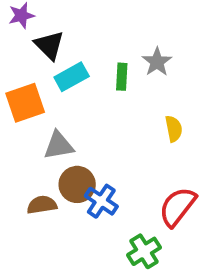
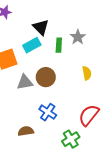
black triangle: (49, 45) -> (41, 27), moved
brown circle: (77, 184) -> (46, 77), moved
brown semicircle: (42, 205) -> (26, 131), moved

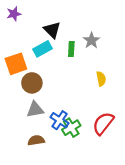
brown circle: (46, 77) -> (32, 83), moved
gray triangle: (25, 82) -> (35, 110), moved
green cross: (71, 139) -> (71, 128), moved

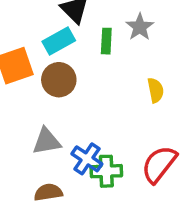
brown circle: (32, 83) -> (59, 80), moved
green cross: (71, 128) -> (106, 171), turned 30

